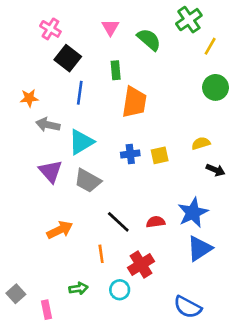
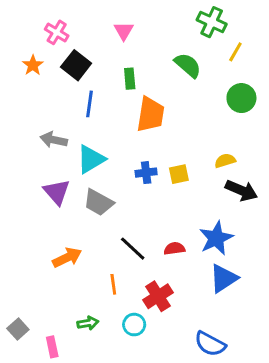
green cross: (189, 20) -> (212, 22), turned -30
green semicircle: (149, 40) -> (188, 65), moved
orange star: (29, 98) -> (33, 65), moved, turned -30
black arrow: (216, 170) -> (241, 190), size x1.5

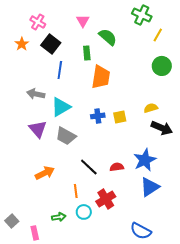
green semicircle: (188, 65) -> (108, 37), moved
cyan circle: (134, 325) -> (84, 212), moved

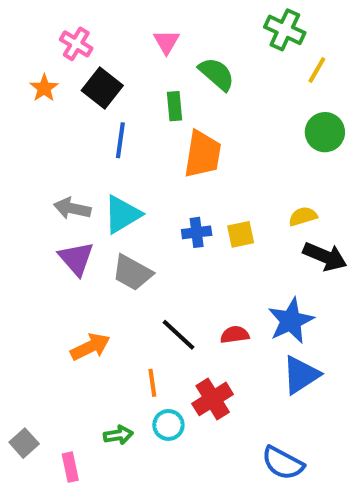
gray arrow: (36, 94) -> (72, 208), moved

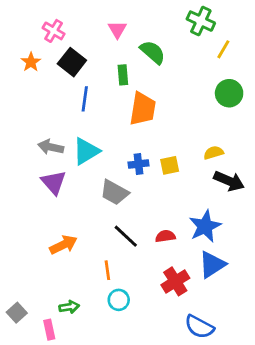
gray trapezoid: (132, 273) -> (114, 192), moved
red cross: (213, 399) -> (175, 281), moved
green arrow: (118, 435) -> (69, 307), moved

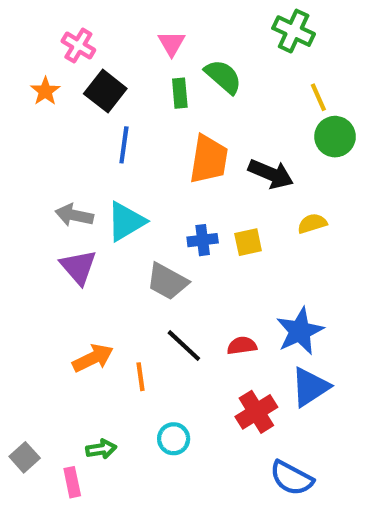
yellow line: (223, 49) -> (318, 97), moved, turned -54
green rectangle: (123, 75) -> (180, 93), moved
black arrow: (229, 181) -> (271, 174), moved
orange line: (107, 270) -> (140, 377), moved

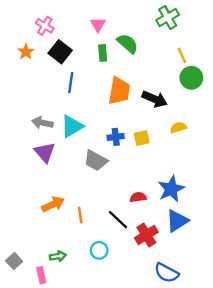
green cross: (294, 31) -> (168, 18), turned 35
black line: (184, 346) -> (118, 220), moved

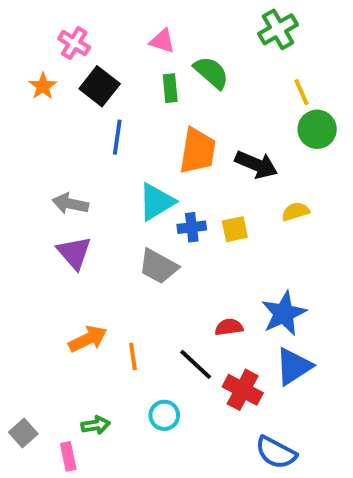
pink triangle: (98, 25) -> (162, 41), turned -42
cyan triangle: (72, 126) -> (156, 202), moved
red cross: (146, 235) -> (243, 390), turned -30

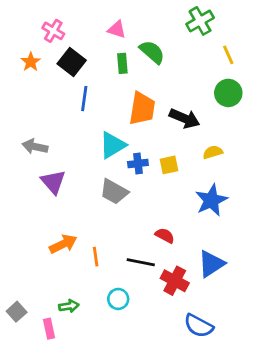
yellow line: (301, 92) -> (228, 55), moved
gray arrow: (70, 204) -> (35, 147), moved
blue star: (284, 313) -> (211, 200), moved
red semicircle: (229, 327) -> (165, 235), turned 36
black line: (196, 364) -> (141, 262), turned -32

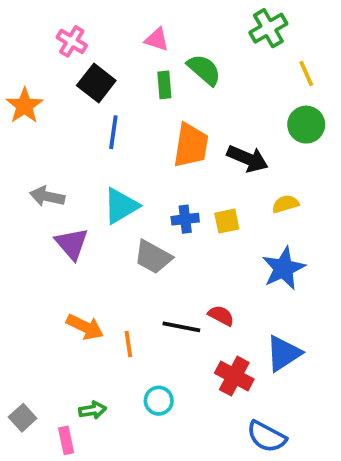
orange star: (31, 62) -> (24, 106), moved, size x1.4
cyan triangle: (113, 145) -> (121, 206), moved
orange arrow: (63, 244) -> (85, 327), turned 52
black line: (141, 262) -> (181, 327), moved

